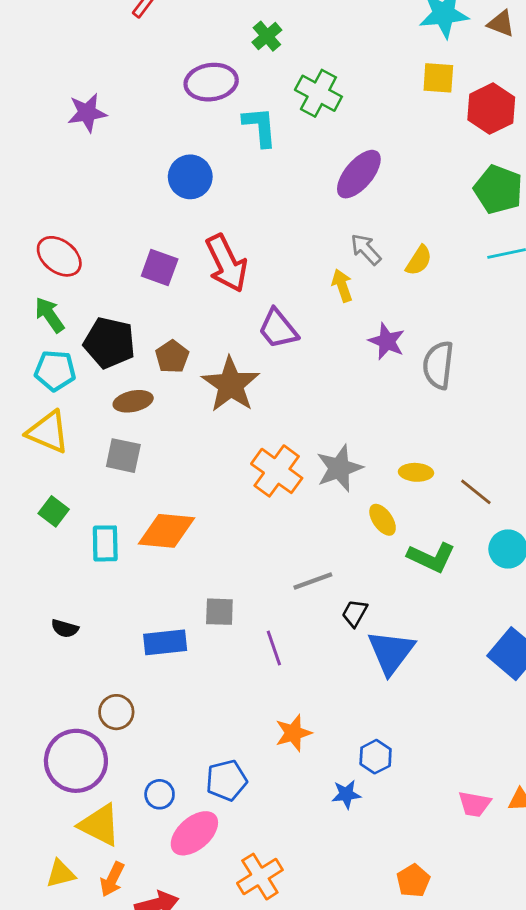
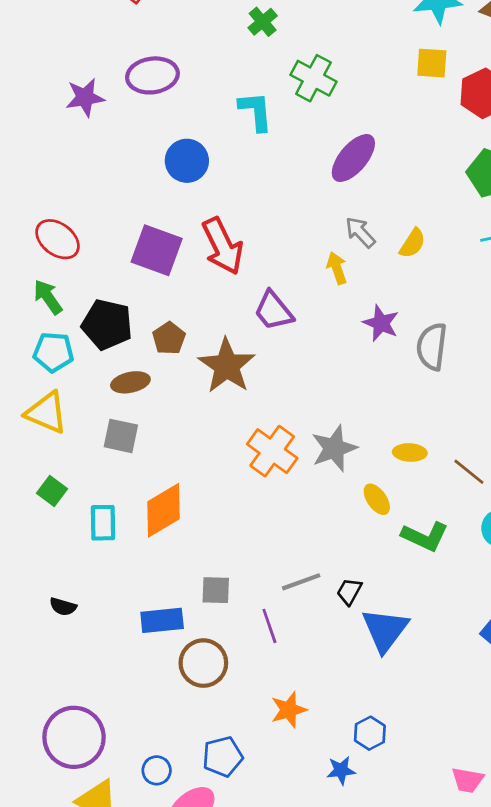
purple ellipse: (211, 82) -> (152, 75), moved
purple square: (160, 267) -> (157, 250), size x1.4
orange diamond: (167, 531) -> (163, 510), turned -36
gray line: (313, 581) -> (301, 582), moved
brown circle: (116, 712) -> (203, 663), moved, size x1.4

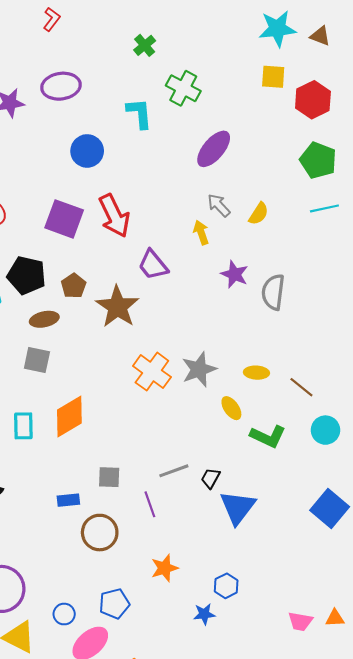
blue rectangle: (162, 620) -> (68, 500), size x0.7

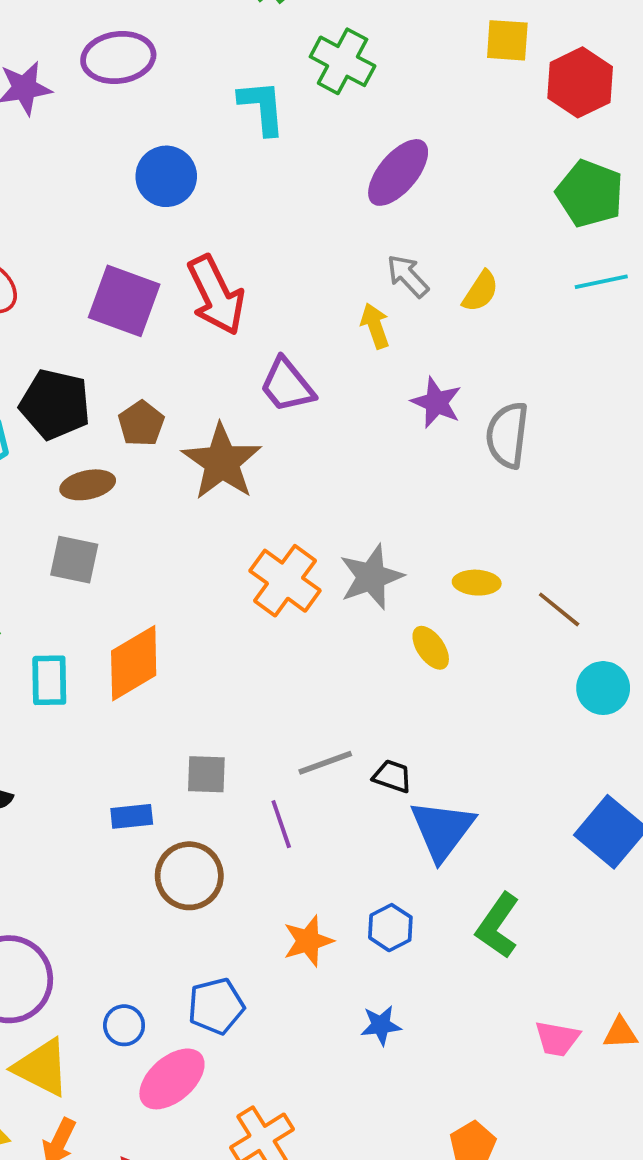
green L-shape: (268, 436) -> (498, 926), moved, turned 100
black trapezoid: (210, 478) -> (392, 776), turned 80
blue hexagon: (226, 586) -> (390, 928), moved

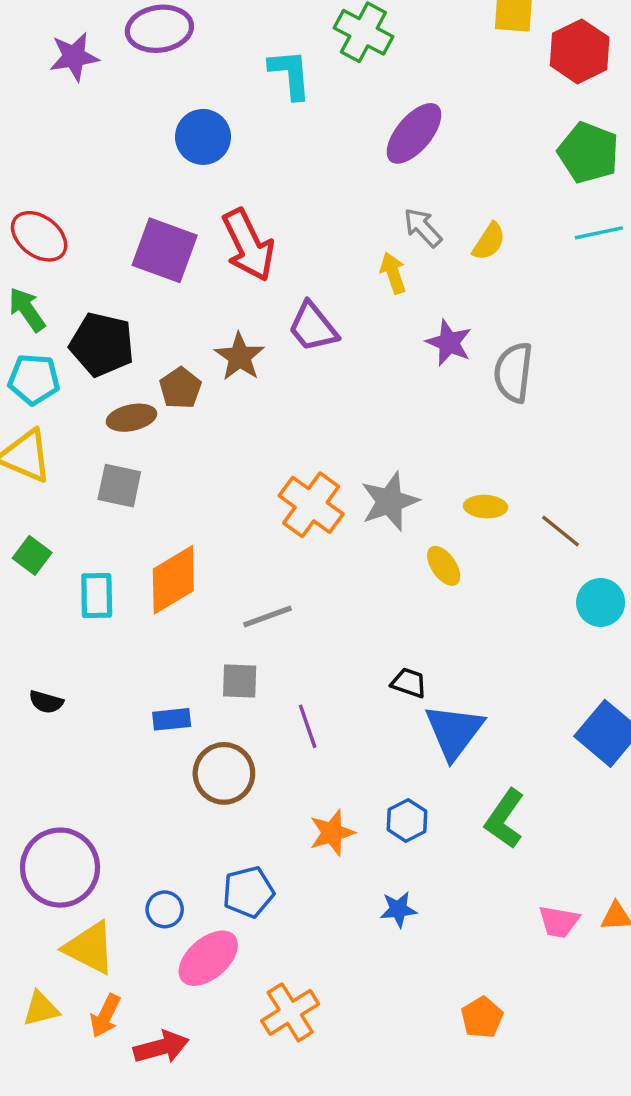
brown pentagon: (141, 424) -> (180, 388), moved
brown star: (222, 462) -> (240, 357), moved, size x0.7
gray line: (325, 763) -> (268, 616), moved

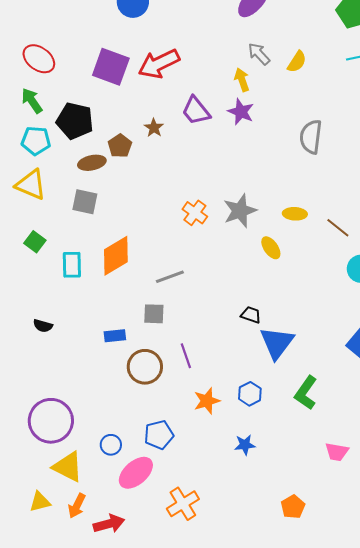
red arrow: (248, 245) -> (159, 64), turned 90
purple star: (449, 343) -> (241, 112), moved
brown star: (240, 357) -> (154, 128), size x0.7
orange cross: (311, 505) -> (195, 213), size x0.7
purple line: (308, 726) -> (186, 356), moved

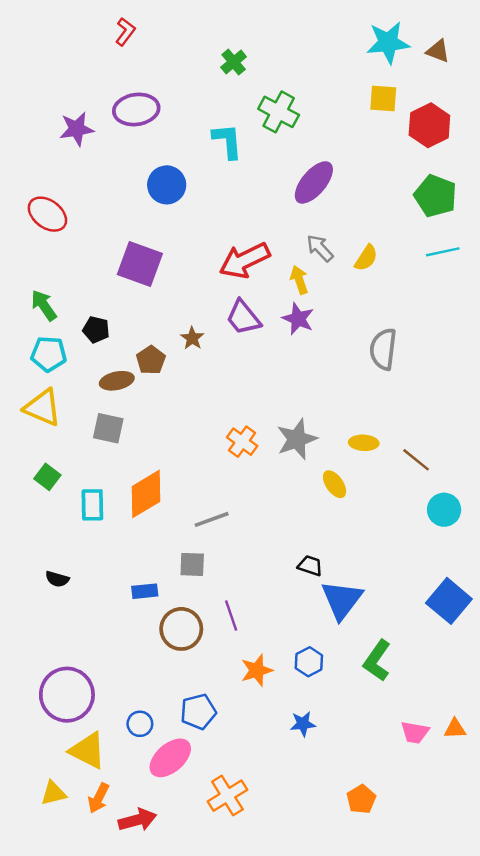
red ellipse: (39, 59) -> (47, 214), moved
red arrow: (159, 64) -> (245, 260), moved
black pentagon: (75, 121) -> (96, 330), size x0.6

